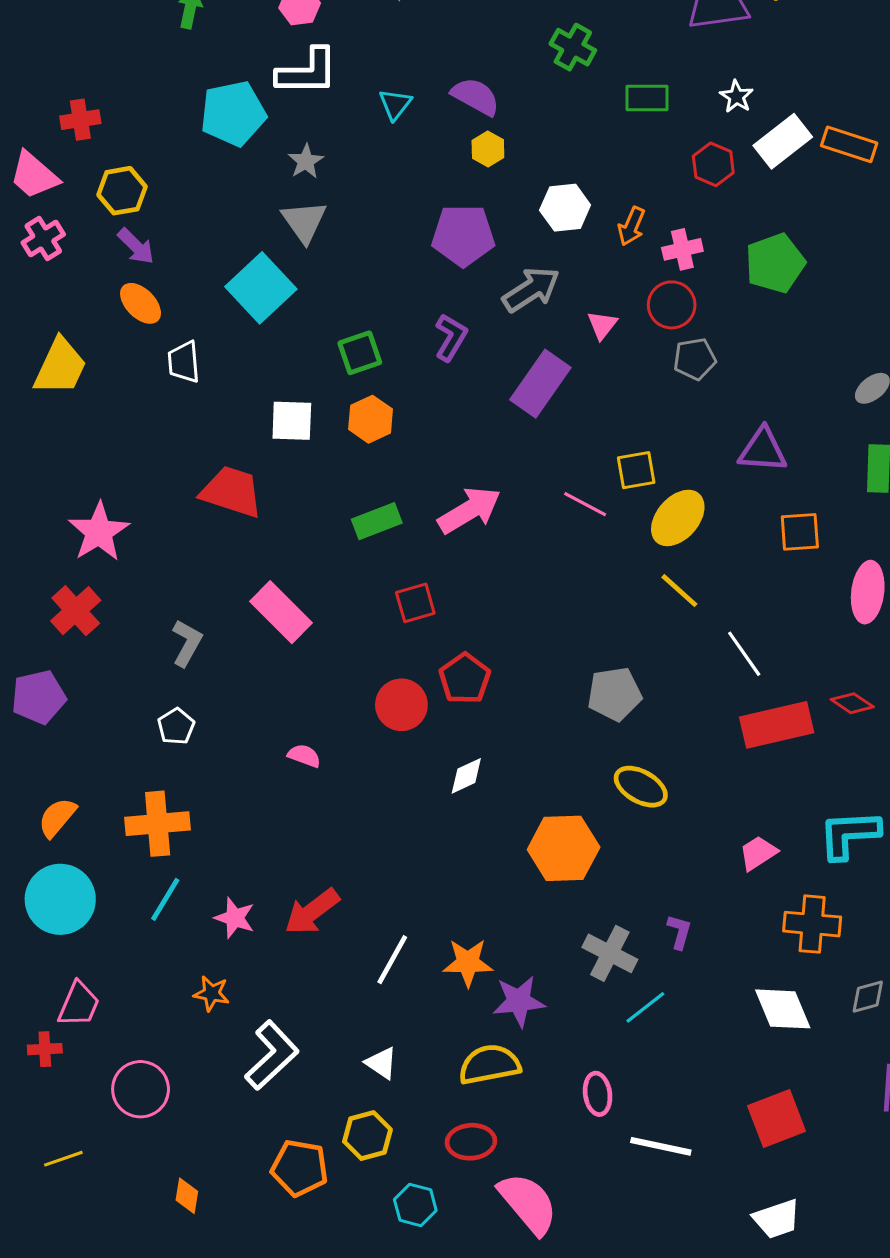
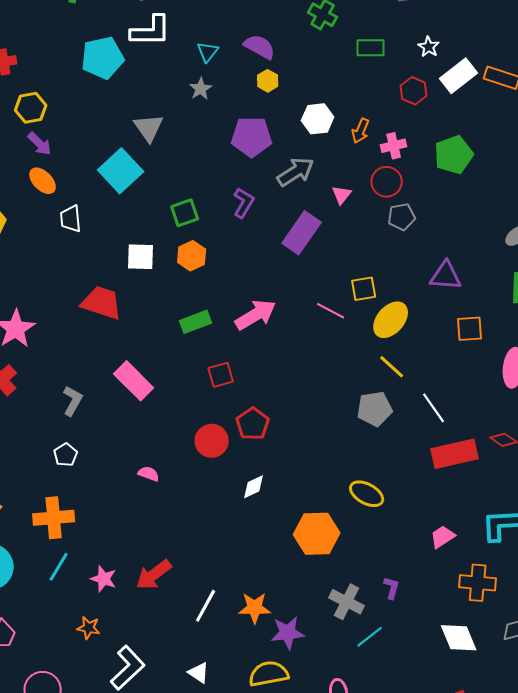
gray star: (306, 161) -> (201, 89), moved
gray pentagon: (615, 694) -> (375, 409), moved

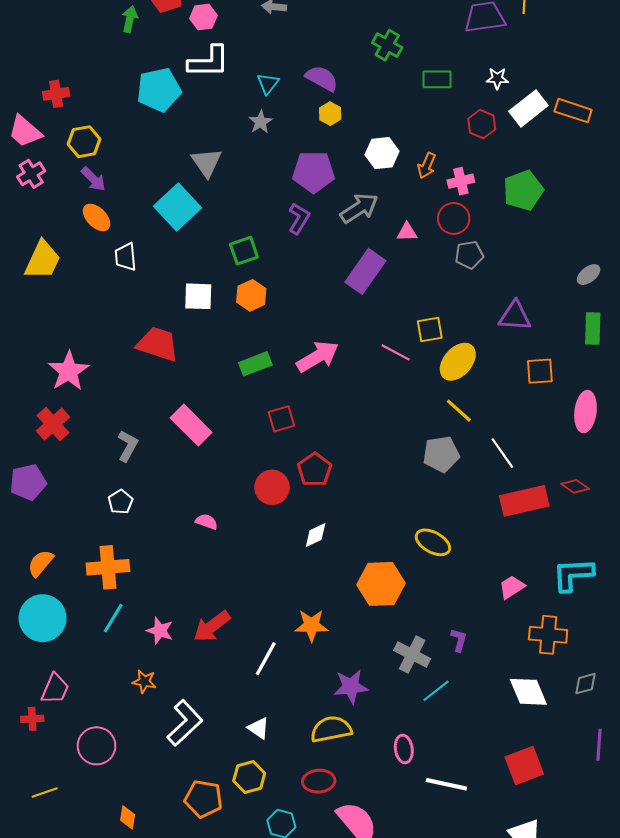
white star: (429, 47) -> (497, 78), turned -30
pink triangle: (342, 195) -> (407, 232), turned 50
purple L-shape: (244, 203) -> (299, 218), moved
orange star: (255, 608) -> (311, 625), moved

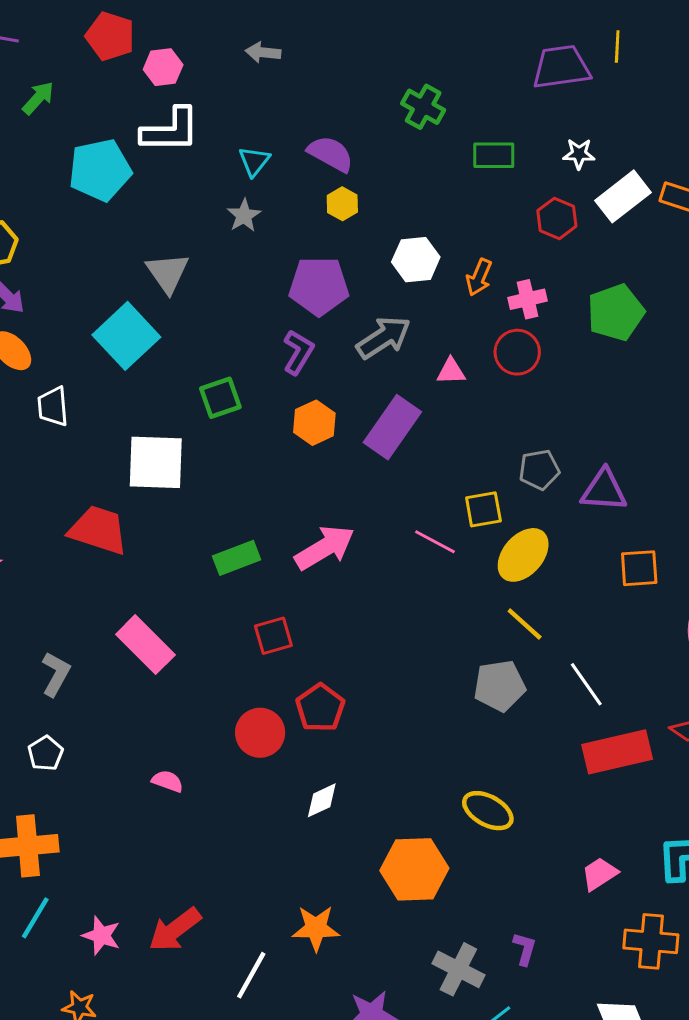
green arrow: (130, 19) -> (38, 98), moved, turned 30
gray pentagon: (469, 255) -> (539, 470), moved
orange hexagon: (251, 295) -> (314, 423), moved
white square: (198, 296) -> (156, 462), size x1.4

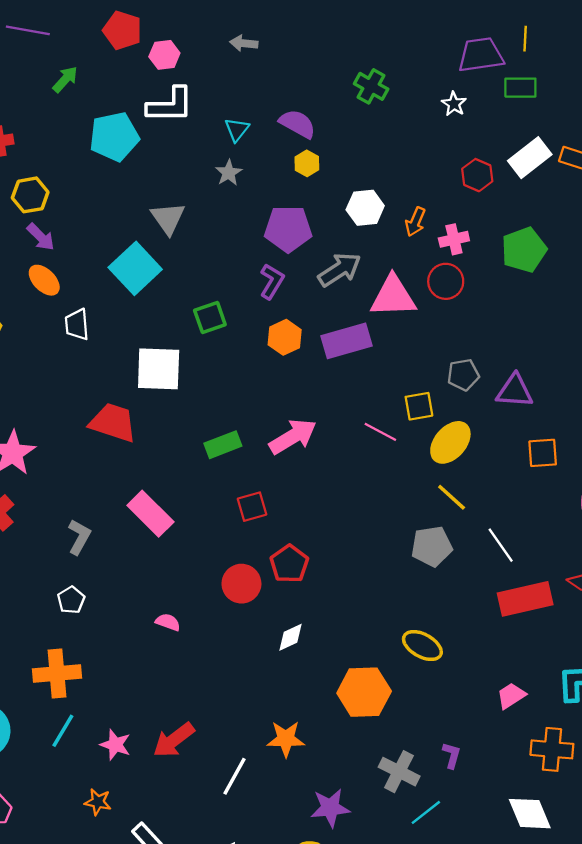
white star: (579, 154) -> (454, 104), moved, turned 30
green rectangle: (494, 155) -> (520, 88), moved
pink triangle: (451, 371) -> (393, 296), size x2.0
purple rectangle: (392, 427) -> (347, 341), turned 39

